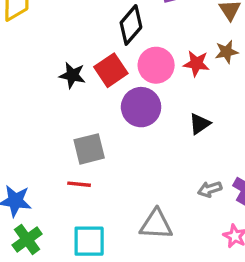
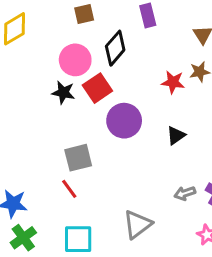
pink circle: (156, 65) -> (75, 60), moved
red line: (79, 184) -> (69, 189), turned 48
gray triangle: (156, 224) -> (137, 224), turned -40

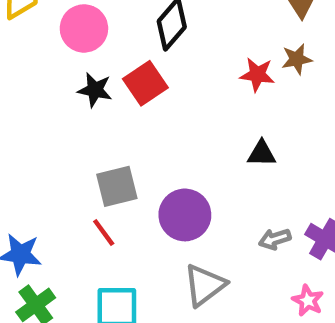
pink circle: (75, 60) -> (84, 28), moved
purple circle: (124, 121) -> (185, 215), moved
black triangle: (176, 135) -> (262, 154), turned 36

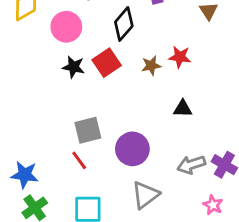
brown star: (297, 59) -> (151, 66), moved
gray arrow: (275, 239) -> (191, 165), size x1.4

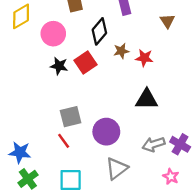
brown star: (151, 66) -> (121, 51), moved
black triangle: (183, 109) -> (147, 99), size x1.5

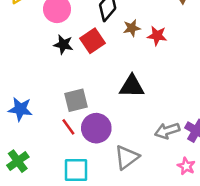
black triangle: (147, 99) -> (132, 86), moved
purple circle: (106, 132) -> (96, 128), moved
blue star: (20, 152) -> (20, 109), moved
green cross: (28, 179) -> (18, 161), moved

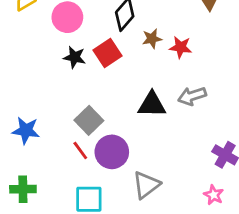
gray square: (76, 100) -> (89, 120), turned -30
gray arrow: (167, 131) -> (192, 96), moved
green cross: (18, 161) -> (23, 189), turned 35

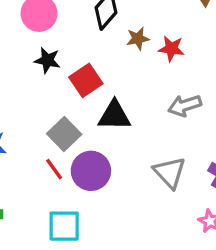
red square: (108, 53) -> (86, 80), moved
black triangle: (152, 105) -> (114, 116), moved
gray triangle: (146, 185) -> (170, 172), moved, turned -36

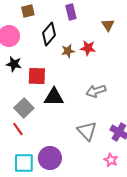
red star: (171, 49) -> (88, 48), moved
red square: (86, 80) -> (37, 76), turned 36
purple circle: (91, 171) -> (50, 158), moved

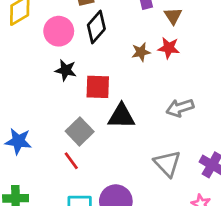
brown triangle: (108, 25) -> (173, 16), moved
black diamond: (49, 34) -> (96, 27), moved

